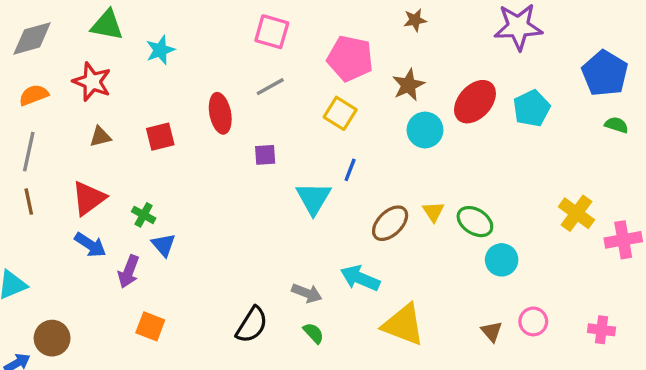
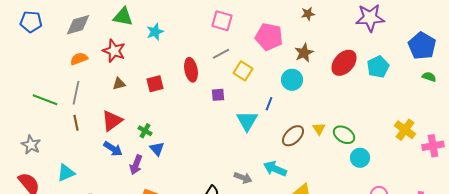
yellow square: (340, 113) -> (243, 71), moved
cyan circle: (425, 130) -> (292, 80), moved

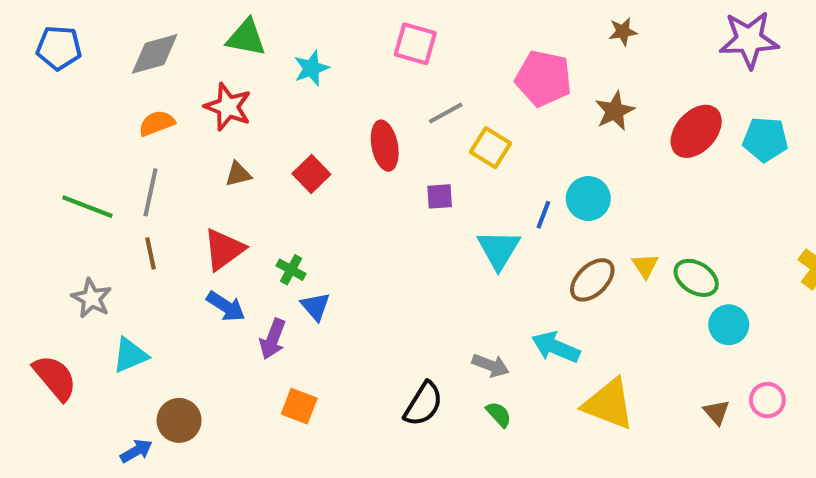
pink square: (222, 21) -> (415, 44), moved
cyan pentagon: (378, 67) -> (765, 139), turned 30
cyan circle: (292, 80) -> (588, 198), moved
red square: (155, 84) -> (311, 174), turned -30
gray star: (31, 145) -> (92, 298), moved

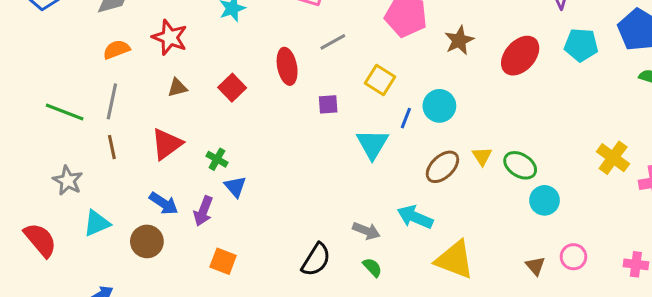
cyan pentagon: (765, 139) -> (581, 45), moved
yellow square: (491, 148) -> (380, 80), moved
blue arrow: (226, 306) -> (164, 203), moved
brown circle: (179, 420) -> (147, 241), moved

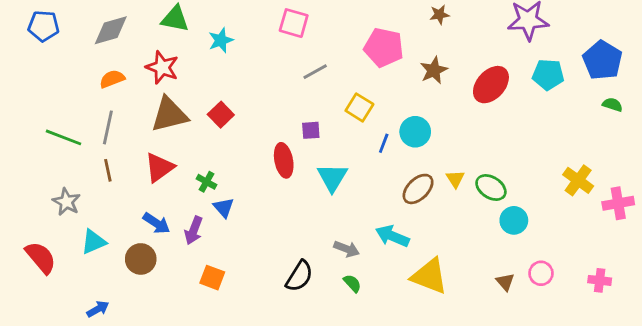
red ellipse: (287, 66) -> (284, 160), moved
brown triangle: (177, 88) -> (169, 115), size x2.0
cyan triangle: (372, 144) -> (332, 177), moved

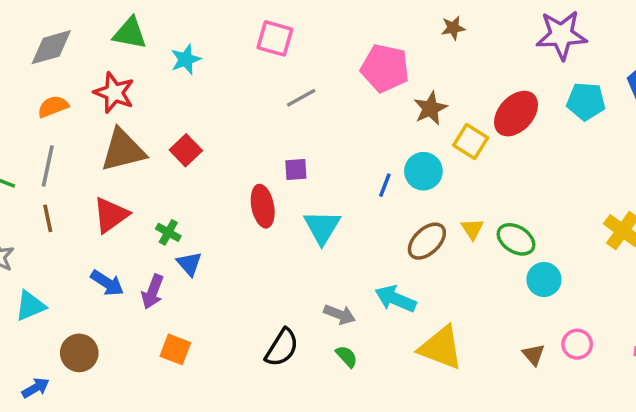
brown star: (434, 70) -> (430, 108), moved
yellow square: (359, 107) -> (471, 142), moved
brown circle: (141, 259) -> (79, 353), moved

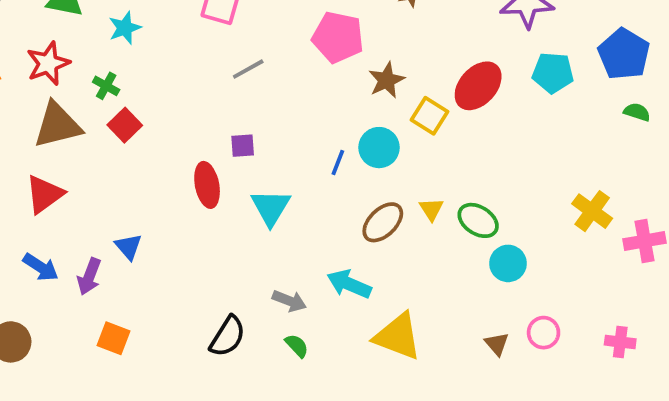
red star: (114, 93) -> (48, 63), turned 30
green cross: (168, 232) -> (106, 86), moved

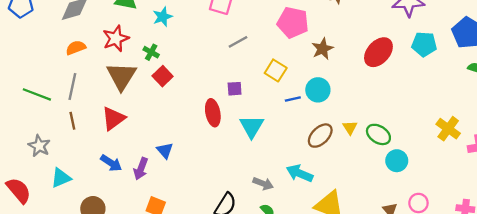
yellow square: (430, 116) -> (276, 70), moved
brown triangle: (57, 125) -> (121, 76), turned -44
blue line: (338, 162) -> (293, 99), turned 56

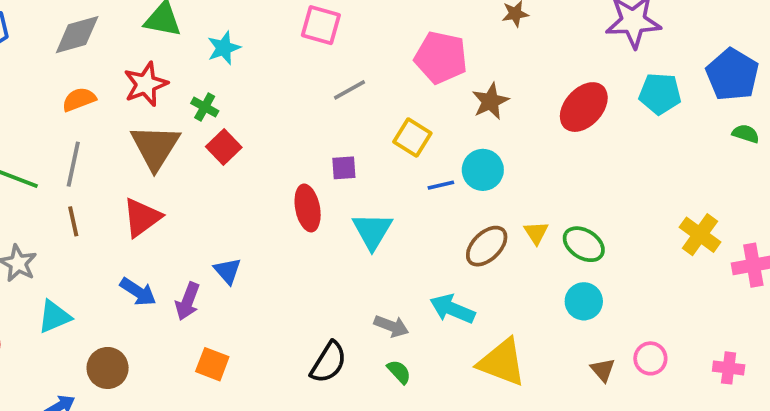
cyan circle: (397, 161) -> (584, 301), moved

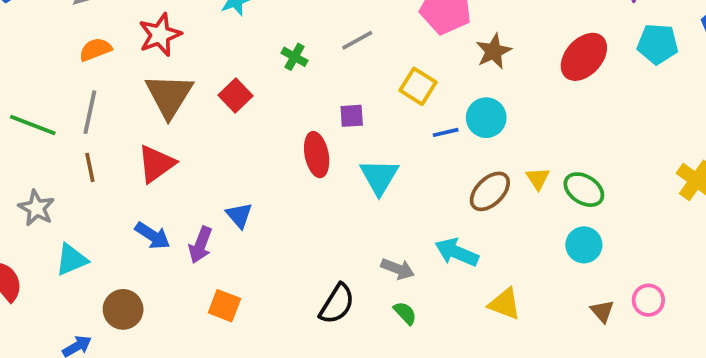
green cross: (205, 107) -> (294, 57), moved
yellow triangle: (502, 362) -> (505, 304), size x0.7

